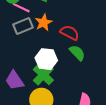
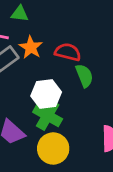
green semicircle: (77, 53) -> (84, 76), turned 36

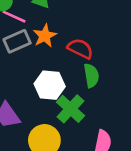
green cross: (48, 115) -> (71, 109), moved

